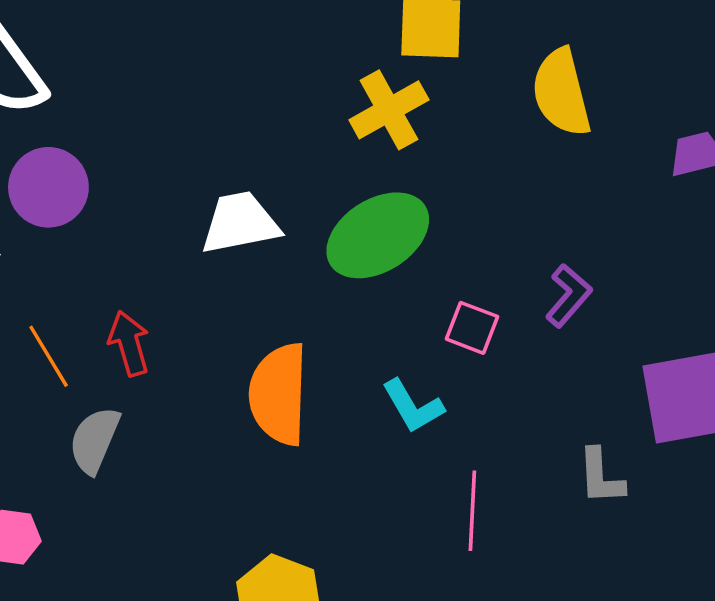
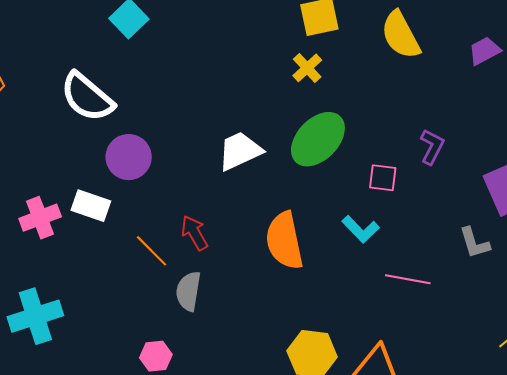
yellow cross: (389, 110) -> (307, 68), size x0.7
pink line: (472, 511) -> (408, 279), turned -69

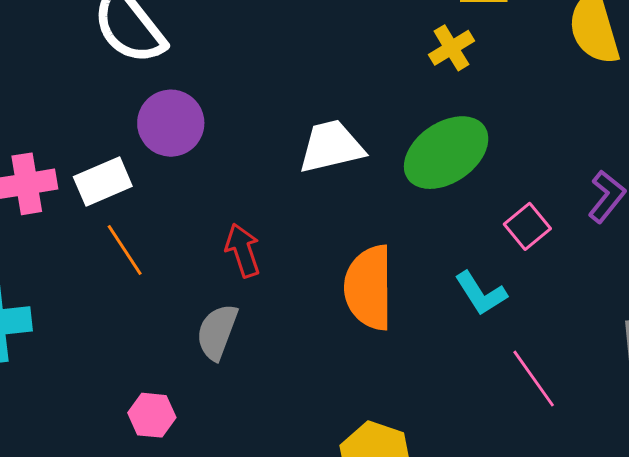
pink square: (383, 178) -> (527, 226), turned 32
white rectangle: (91, 206) -> (103, 181), turned -54
orange line: (152, 251) -> (125, 250), moved
pink line: (408, 279) -> (534, 379), turned 33

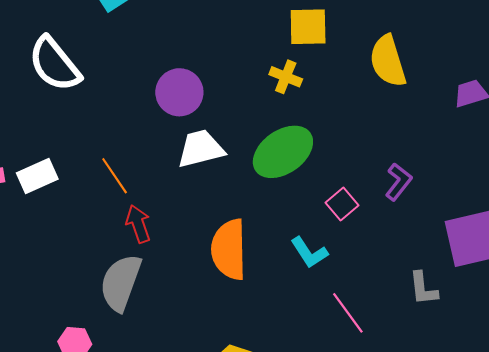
yellow cross: (451, 48) -> (286, 77), turned -36
purple circle: (171, 123) -> (179, 92), moved
orange line: (125, 250) -> (115, 176), moved
gray semicircle: (217, 332) -> (121, 283), size x1.4

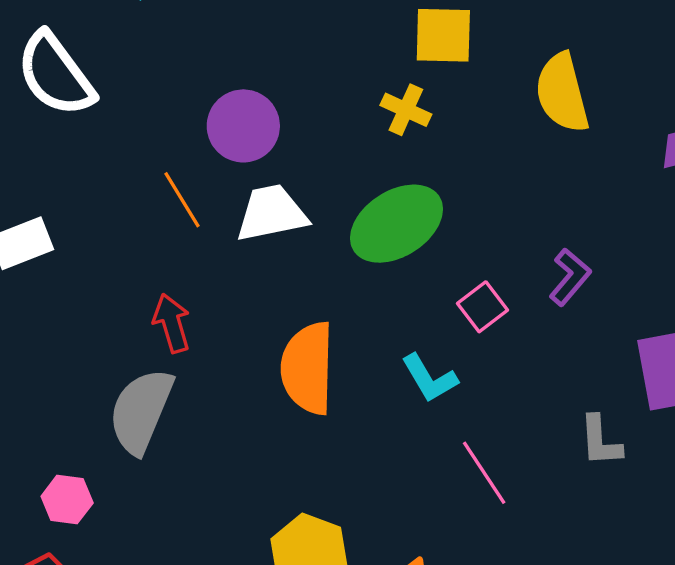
orange line: (115, 176) -> (182, 200), moved

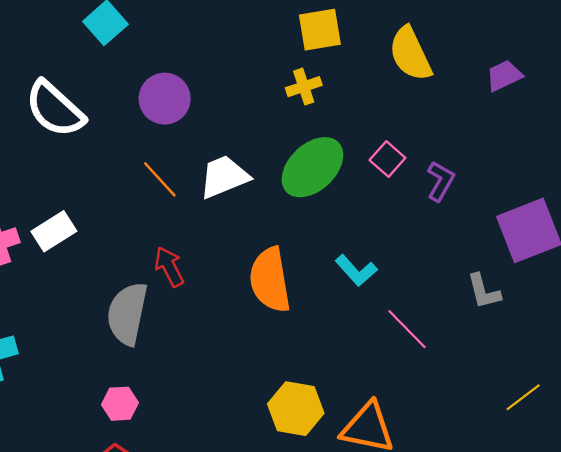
yellow cross: (406, 110) -> (304, 87), turned -32
purple circle: (243, 126) -> (165, 99), moved
pink square: (483, 307) -> (387, 159), moved
gray semicircle: (141, 411) -> (127, 314), moved

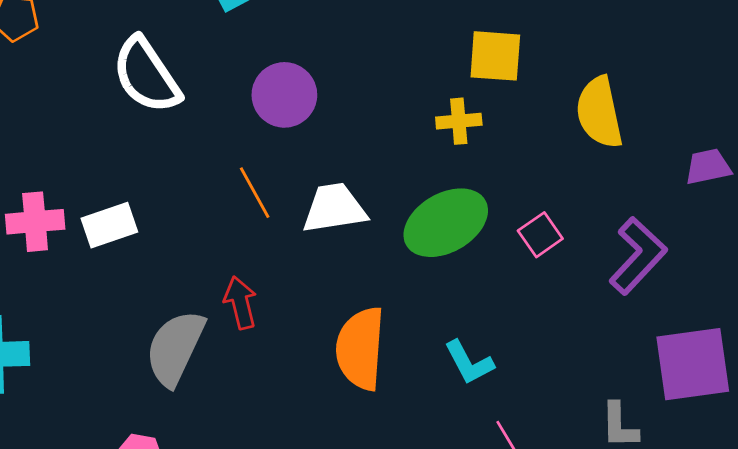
purple L-shape: (440, 181) -> (638, 256), moved, size x1.5

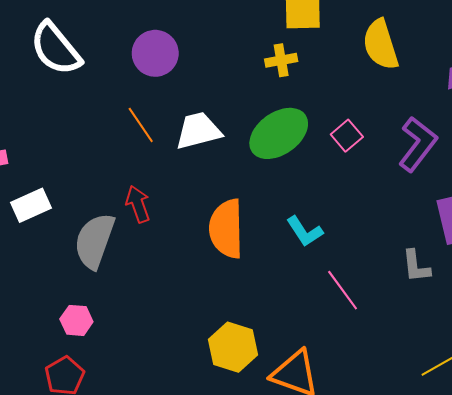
white rectangle: (109, 225) -> (31, 205), moved

